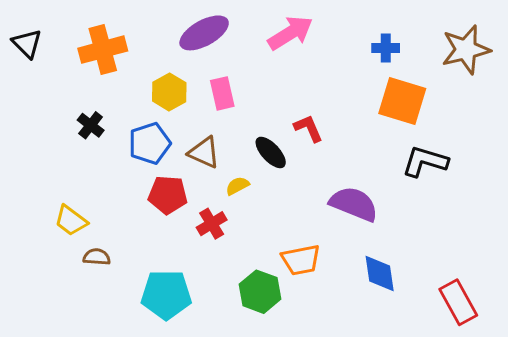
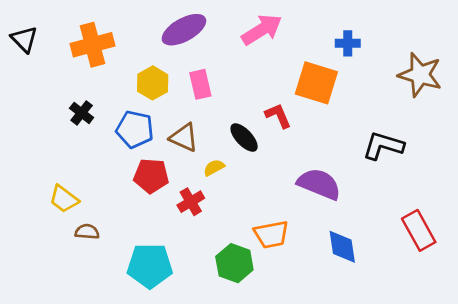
brown star: (466, 50) -> (420, 75), moved, turned 30
orange square: (402, 101) -> (316, 83), moved
blue pentagon: (150, 143) -> (135, 129), turned 30
red rectangle: (458, 302) -> (419, 230), moved

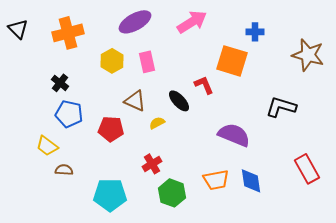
blue pentagon: (135, 129) -> (69, 114), moved
red cross: (191, 202) -> (152, 164), moved
orange trapezoid: (271, 234) -> (216, 180), moved

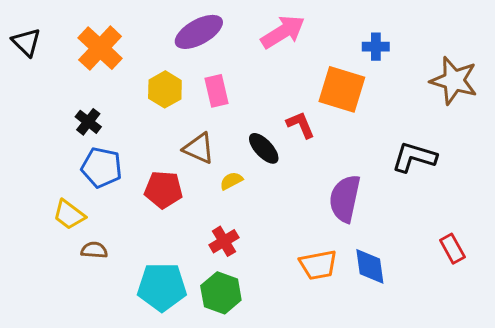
orange cross: (68, 33) -> (100, 48), turned -32
purple semicircle: (234, 135) -> (345, 199), turned -100
red rectangle: (307, 169) -> (452, 249), size x0.7
green hexagon: (172, 193) -> (221, 293), moved

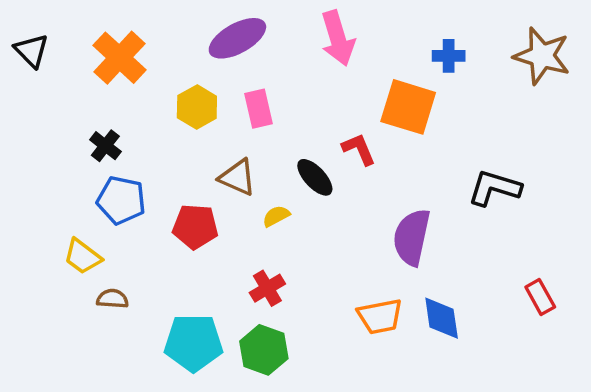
pink arrow: (283, 32) -> (338, 38), turned 105
brown star: (454, 81) -> (542, 56), moved

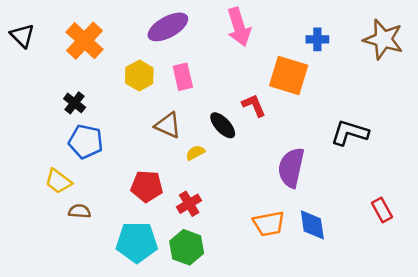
red pentagon: (195, 227) -> (147, 186), moved

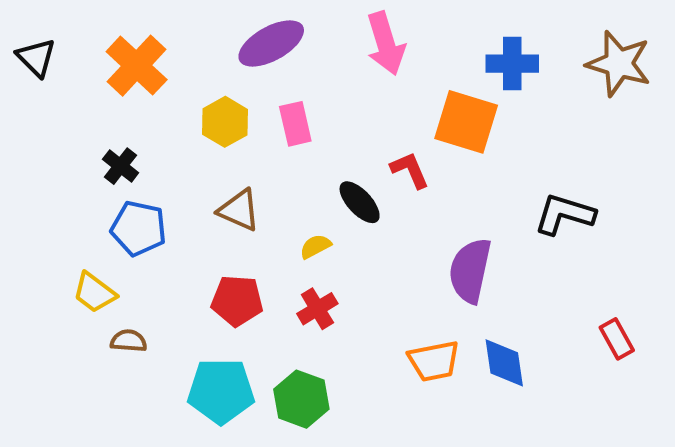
blue cross: (317, 39) -> (512, 64), size x1.4
brown triangle: (168, 125) -> (239, 210), moved
red cross: (189, 204) -> (317, 309), moved

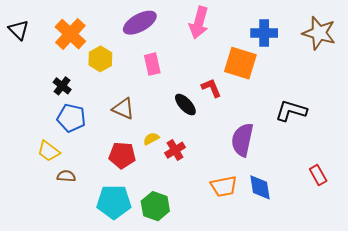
pink arrow: (386, 43) -> (199, 23), turned 32
yellow hexagon: (225, 122) -> (100, 59), moved
yellow semicircle: (315, 246) -> (151, 139), moved
red cross: (317, 309) -> (175, 150), moved

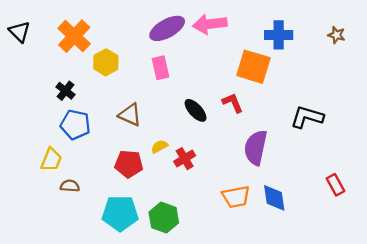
purple ellipse: (140, 23) -> (167, 28), moved
pink arrow: (199, 23) -> (210, 24), turned 68
brown star: (319, 33) -> (337, 35), size x0.5
red L-shape: (211, 88) -> (233, 103), moved
yellow trapezoid: (49, 151) -> (51, 160), turned -105

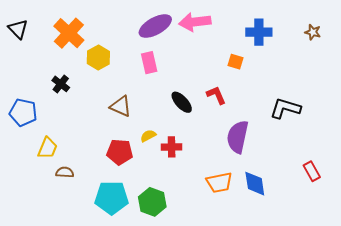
orange square: (253, 67) -> (236, 62), size x0.5
blue pentagon: (75, 125) -> (23, 112), moved
red cross: (185, 159) -> (172, 147), turned 30

